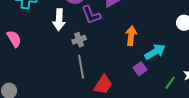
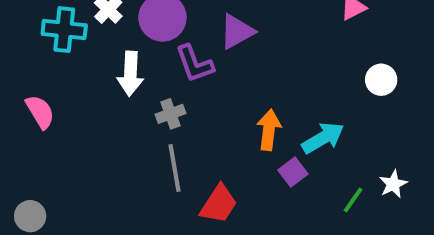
orange arrow: (131, 36) -> (269, 130), moved

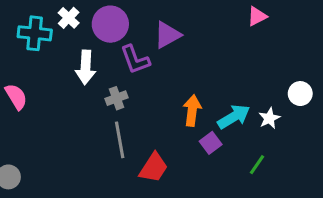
white circle: (381, 80) -> (300, 94), moved
white star: (393, 184) -> (269, 118), moved

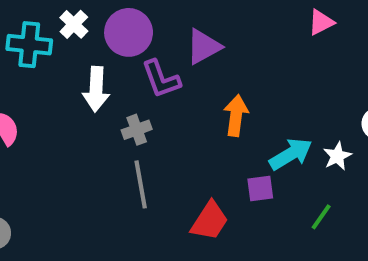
orange arrow: (192, 111) -> (236, 116), moved
purple square: (211, 143) -> (260, 188), turned 30
red trapezoid: (154, 168) -> (210, 221), moved

